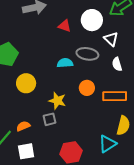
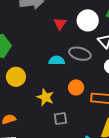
red triangle: (65, 26) -> (60, 24), turned 40
gray square: (49, 119) -> (60, 119), moved

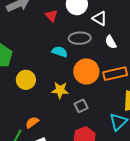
cyan semicircle: (57, 60) -> (60, 52), turned 35
orange circle: (76, 87) -> (86, 72), size x1.6

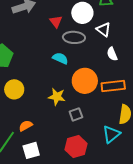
gray ellipse: (80, 38) -> (74, 37), moved
yellow circle: (26, 80) -> (14, 89), moved

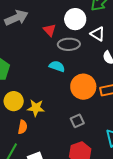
yellow star: (57, 97) -> (36, 108), moved
orange semicircle: (26, 126) -> (23, 127), moved, turned 136

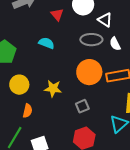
gray ellipse: (69, 44) -> (91, 40), moved
cyan semicircle: (57, 66) -> (46, 43), moved
yellow star: (36, 108) -> (53, 89), moved

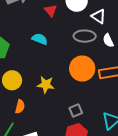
gray square: (82, 106) -> (76, 110), moved

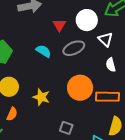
gray ellipse: (85, 36) -> (74, 48), moved, turned -35
gray square: (76, 110) -> (66, 128), turned 32

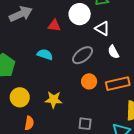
red triangle: (59, 25) -> (54, 26), turned -40
gray ellipse: (74, 48) -> (83, 55), moved
orange circle: (80, 88) -> (89, 81), size x0.6

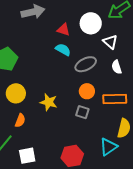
cyan semicircle: (45, 54) -> (63, 50), moved
gray square: (85, 124) -> (82, 112), moved

